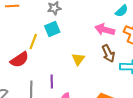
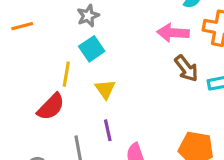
yellow triangle: (78, 59) -> (105, 89), moved

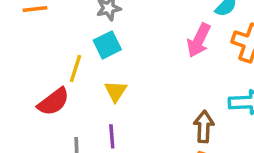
pink arrow: (173, 33) -> (199, 40), turned -76
brown arrow: (186, 68) -> (204, 127), moved, turned -148

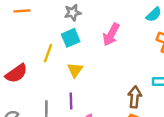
pink arrow: (199, 40) -> (111, 35), moved
red semicircle: (53, 102) -> (16, 73), moved

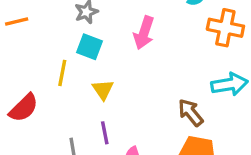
cyan square: (71, 38) -> (89, 47), turned -36
brown arrow: (135, 97) -> (191, 113), turned -35

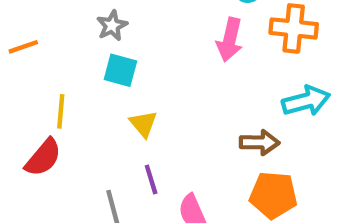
pink arrow: (144, 33) -> (230, 40), moved
yellow line: (62, 73) -> (61, 111), moved
brown arrow: (191, 113) -> (259, 142), turned 136

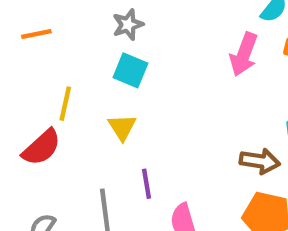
yellow triangle: (143, 124) -> (122, 127), moved

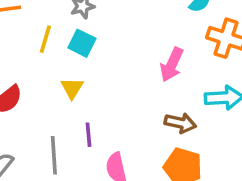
pink arrow: (244, 54) -> (172, 65), moved
yellow line: (65, 104) -> (45, 39), moved

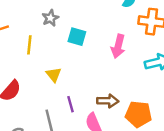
cyan square: (82, 43) -> (77, 37), moved
brown arrow: (180, 123) -> (108, 101), moved

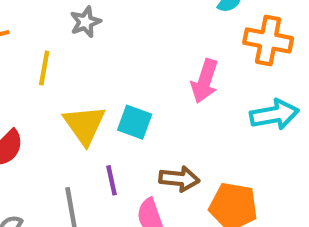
cyan square: (77, 37) -> (135, 122), moved
yellow triangle: (54, 75) -> (84, 125), size x1.5

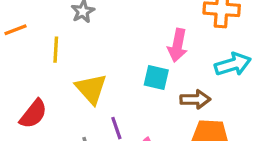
cyan square: (135, 122) -> (156, 78), moved
brown arrow: (179, 179) -> (195, 99), moved

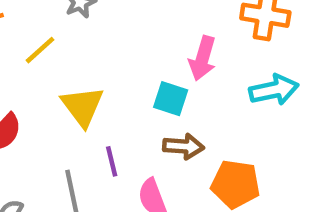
yellow line: (56, 50) -> (40, 50), turned 40
brown arrow: (195, 99) -> (183, 146), moved

